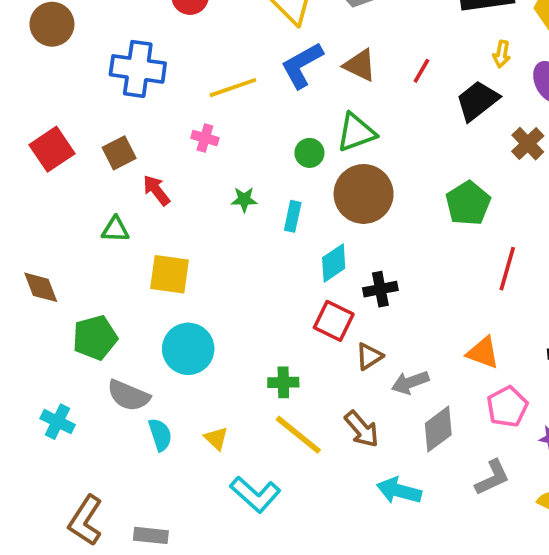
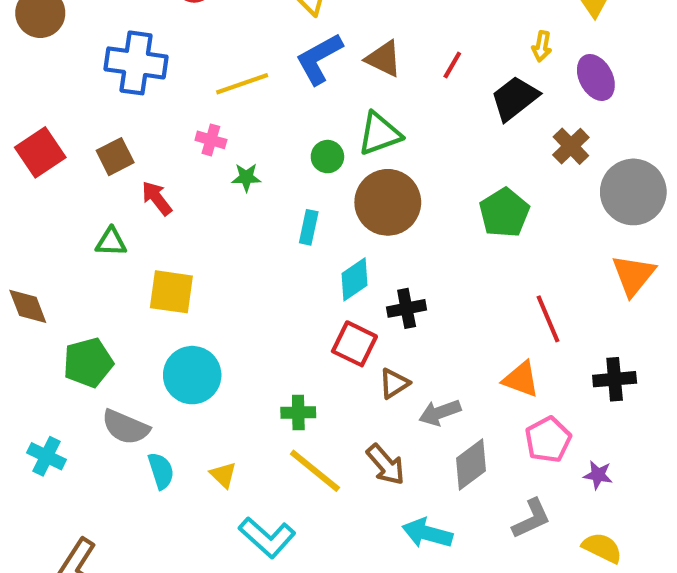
green star: (244, 200) -> (246, 177), moved
red line: (507, 269) -> (548, 319), moved, turned -39

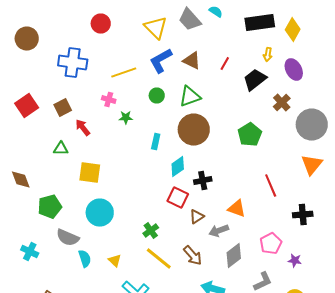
green circle: (327, 157) -> (157, 96), moved
orange triangle: (521, 379) -> (237, 208), moved
green cross: (298, 413) -> (151, 230), turned -35

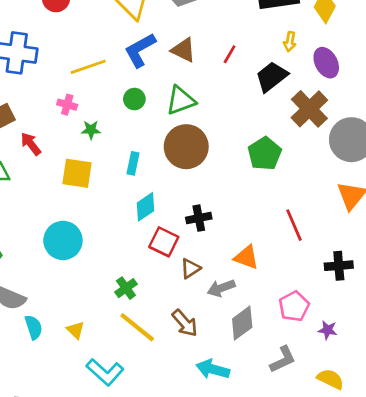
brown cross: (282, 102) -> (309, 109), size x1.5
cyan diamond: (178, 166) -> (146, 207), moved
yellow square: (90, 172) -> (77, 173), moved
cyan circle: (100, 212) -> (63, 240), moved

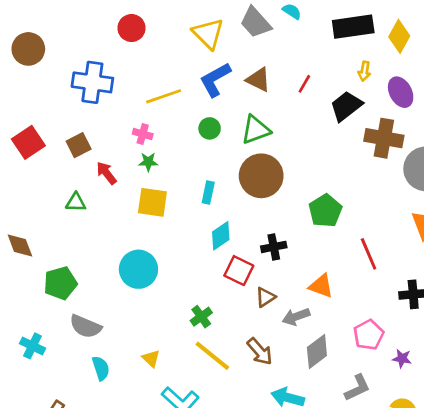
brown cross: (309, 109) -> (384, 138), turned -36
green star: (91, 130) -> (148, 162), moved
green pentagon: (265, 154) -> (325, 211), moved
cyan semicircle: (34, 327) -> (101, 368), moved

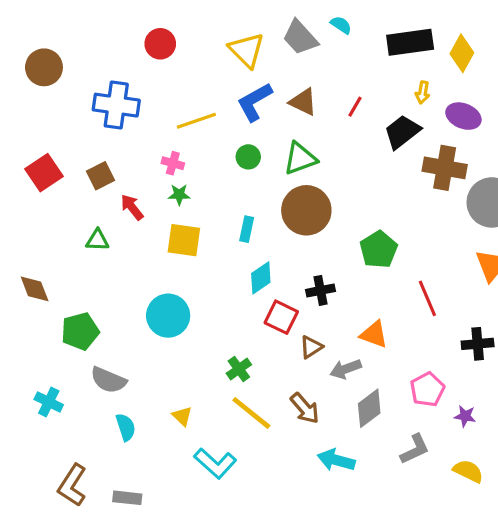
purple ellipse: (401, 92) -> (463, 116), turned -40

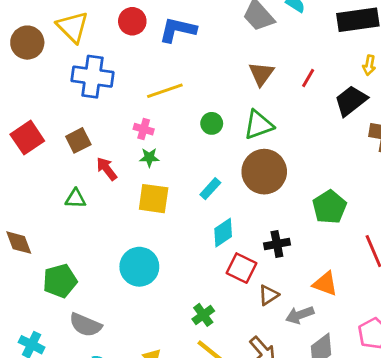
yellow triangle: (247, 50) -> (73, 27), moved
blue L-shape: (255, 102) -> (178, 30), moved, turned 42
brown triangle: (303, 102) -> (261, 74), turned 40
cyan rectangle: (247, 229) -> (210, 189), turned 30

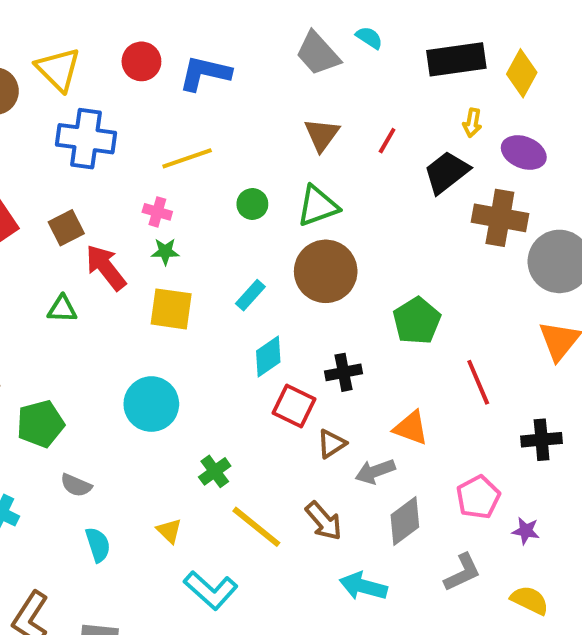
red arrow: (107, 169) -> (106, 267), size x1.4
green cross: (203, 315) -> (215, 471), moved
gray semicircle: (85, 325) -> (76, 485), size x0.7

